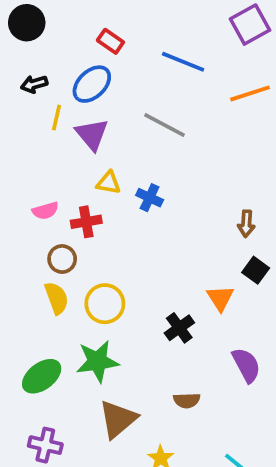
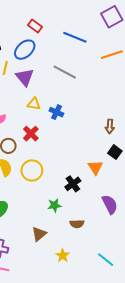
red cross: (86, 222) -> (31, 134), moved, turned -35
green star: (97, 361) -> (54, 205), moved, size x0.6
brown triangle: (118, 419) -> (39, 234), size x0.7

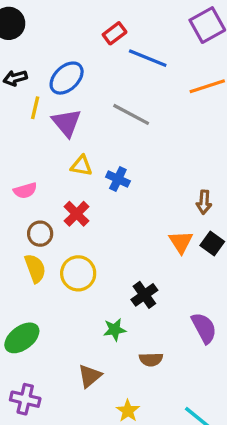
red rectangle: (35, 26) -> (115, 33), moved, turned -72
orange triangle: (95, 167) -> (181, 242), moved

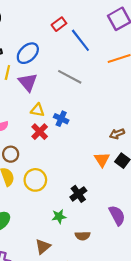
blue line: (148, 58) -> (80, 40), turned 30
brown arrow: (204, 202) -> (117, 134), turned 64
red cross: (77, 214) -> (40, 132), moved

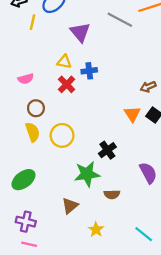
gray line: (70, 77) -> (120, 20), moved
purple triangle: (28, 82) -> (80, 32), moved
blue cross: (61, 119) -> (89, 71), turned -32
green star: (59, 216) -> (87, 174), size x1.6

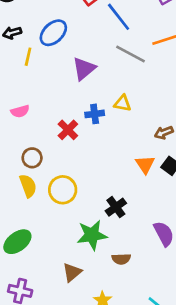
purple triangle: (80, 32) -> (84, 69), turned 30
yellow triangle: (64, 62) -> (123, 103), moved
pink semicircle: (26, 79) -> (20, 111), moved

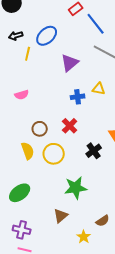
red cross: (68, 130) -> (70, 126), moved
brown circle: (32, 158) -> (40, 129), moved
black cross: (116, 207) -> (94, 151), moved
brown semicircle: (121, 259) -> (103, 221), moved, turned -32

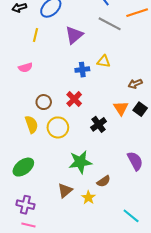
yellow line: (28, 54) -> (36, 35), moved
brown semicircle: (103, 221) -> (104, 181), moved
yellow star: (84, 237) -> (88, 198), moved

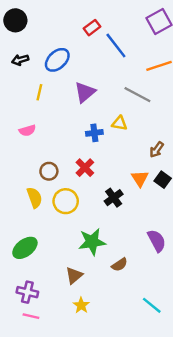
gray line: (110, 24) -> (137, 95), moved
brown arrow: (135, 84) -> (157, 150), turned -32
yellow star: (88, 198) -> (81, 305), moved

